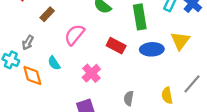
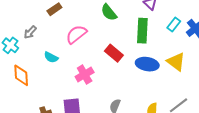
yellow triangle: (180, 41) -> (176, 62), turned -42
cyan semicircle: (54, 63) -> (51, 57), turned -40
orange diamond: (32, 75) -> (21, 75), moved

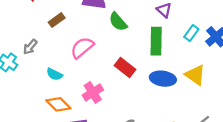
orange diamond: (21, 75) -> (58, 104), moved, turned -40

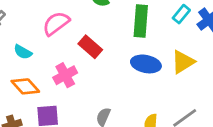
red rectangle: (125, 67) -> (90, 47), moved
yellow triangle: (195, 75) -> (183, 62), turned 50

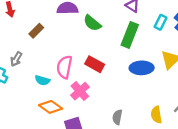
green rectangle: (141, 21) -> (130, 35), turned 30
pink semicircle: (56, 23) -> (64, 67), moved, turned -30

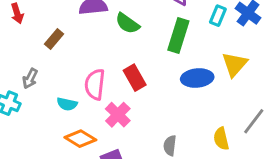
red rectangle: (95, 64) -> (135, 78), turned 36

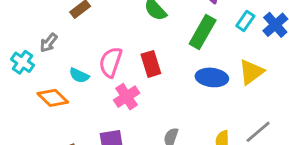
orange diamond: (80, 139) -> (53, 98), moved

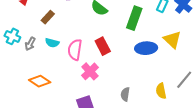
cyan cross: (22, 62) -> (12, 36), moved
yellow triangle: (251, 72) -> (172, 40), turned -30
cyan semicircle: (79, 75) -> (52, 43), moved

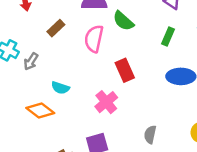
green rectangle: (134, 18) -> (168, 37), size x0.6
cyan semicircle: (52, 43) -> (60, 88), moved
pink semicircle: (75, 50) -> (94, 39), moved

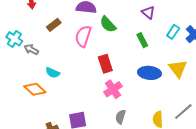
green rectangle: (168, 37) -> (142, 40), turned -56
gray arrow: (31, 61) -> (31, 49), turned 80
pink cross: (106, 102) -> (113, 89), moved

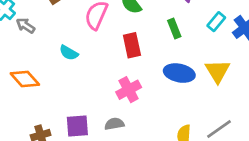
red rectangle: (105, 64) -> (132, 45), moved
cyan semicircle: (53, 73) -> (69, 53), moved
gray semicircle: (121, 117) -> (114, 124), moved, turned 56

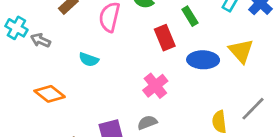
red rectangle: (132, 45) -> (165, 38), moved

